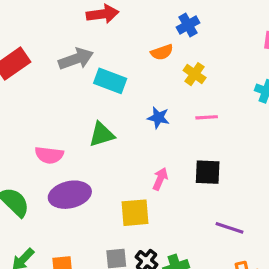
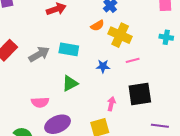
gray arrow: (76, 59) -> (39, 54), moved
yellow cross: (195, 74) -> (120, 35), size x1.6
black square: (208, 172) -> (140, 94), size x1.4

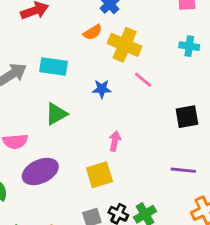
pink line: (133, 60) -> (143, 80), turned 56
black square: (140, 94) -> (187, 117), moved, size x0.7

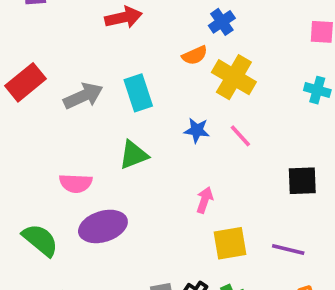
cyan rectangle: (53, 66) -> (138, 93), turned 56
pink line: (143, 80) -> (240, 136), moved
yellow square: (99, 175) -> (230, 243), moved

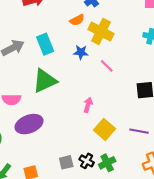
blue star: (197, 130) -> (81, 52), moved
green triangle: (134, 155) -> (45, 81), size x1.4
yellow square: (230, 243) -> (104, 129), turned -36

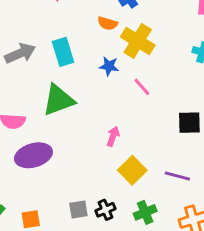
orange semicircle: (77, 20) -> (108, 23), turned 40
black cross: (87, 161) -> (105, 210), turned 32
green cross: (107, 163) -> (145, 212), moved

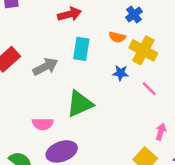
cyan rectangle: (63, 52) -> (81, 49), moved, turned 30
pink arrow: (113, 136) -> (161, 132), moved

